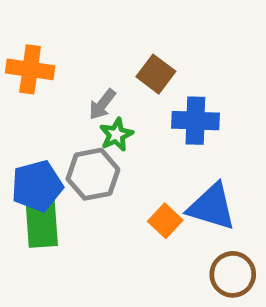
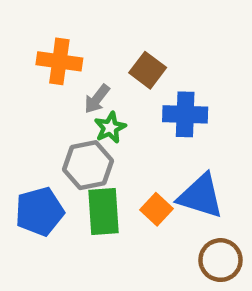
orange cross: (30, 69) -> (59, 61), moved
blue pentagon: (37, 186) -> (39, 211), moved
green rectangle: (42, 223) -> (104, 211), moved

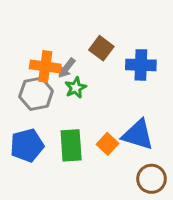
orange cross: (59, 61) -> (45, 66), moved
blue cross: (185, 114) -> (141, 65), moved
gray hexagon: (88, 165) -> (36, 94), moved

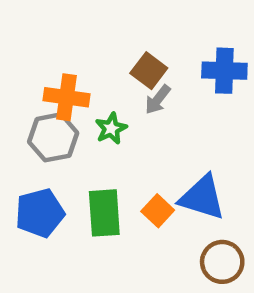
blue cross: (141, 65) -> (224, 71), moved
gray arrow: (66, 68) -> (158, 100), moved

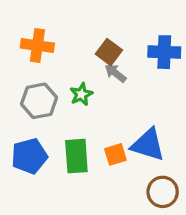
orange cross: (67, 97) -> (37, 46), moved
gray arrow: (158, 100) -> (115, 73), turned 90
orange square: (158, 211) -> (115, 154), turned 30

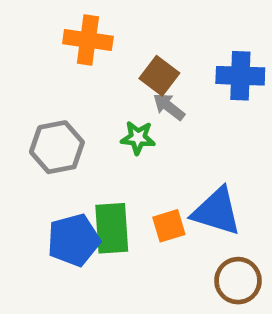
orange cross: (37, 46) -> (88, 40), moved
green star: (81, 94) -> (138, 138), moved, turned 30
blue pentagon: (29, 156) -> (74, 240), moved

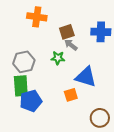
brown square: (159, 76) -> (67, 32), turned 35
blue triangle: (217, 212) -> (86, 77), moved
green rectangle: (112, 228) -> (21, 86), moved

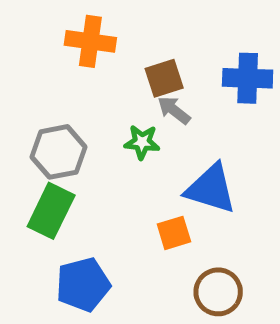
green rectangle: (21, 86) -> (51, 211), turned 30
blue pentagon: (31, 101) -> (83, 285), moved
brown circle: (100, 118) -> (218, 292), moved

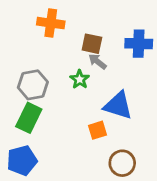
brown square: (164, 78) -> (92, 44), turned 30
green star: (142, 142) -> (80, 79), turned 30
blue pentagon: (83, 285) -> (22, 160), moved

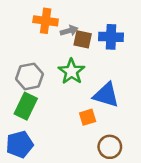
blue cross: (139, 44) -> (111, 37), moved
gray arrow: (97, 62) -> (69, 31), moved, turned 126
green star: (80, 79) -> (72, 71), size x1.5

